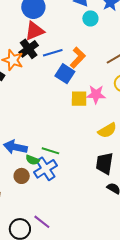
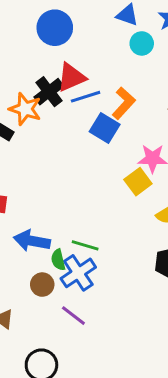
red triangle: (35, 31) -> (71, 77), moved
yellow square: (79, 99) -> (138, 182), moved, turned -36
green semicircle: (32, 160) -> (58, 260), turned 56
purple line: (42, 222) -> (73, 316), moved

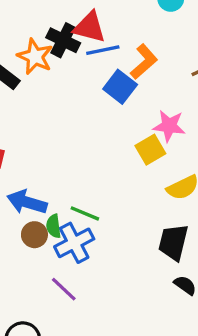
red triangle: (71, 77) -> (89, 27), turned 32
black cross: (49, 92) -> (63, 40), turned -32
brown circle: (42, 285) -> (34, 235), moved

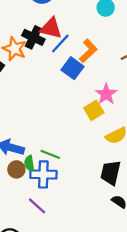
blue line: (103, 50) -> (60, 44), turned -35
pink star: (169, 126) -> (106, 94), turned 30
blue cross: (74, 243) -> (43, 174), turned 30

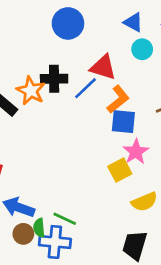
red triangle: (51, 28) -> (103, 67), moved
black cross: (33, 37) -> (54, 79), turned -30
blue square: (72, 68) -> (123, 122), moved, turned -35

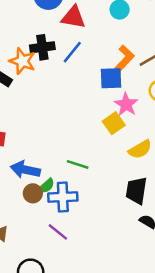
red triangle: (103, 67) -> (73, 17), moved
orange L-shape: (118, 99) -> (125, 58), moved
green line: (65, 219) -> (78, 164), moved
green semicircle: (39, 228) -> (47, 186), turned -119

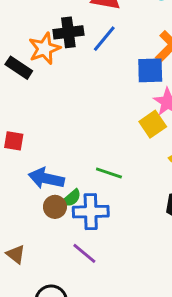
orange star: (22, 61) -> (44, 49), turned 30

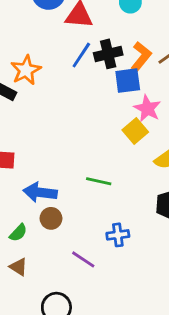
black cross: (68, 32) -> (108, 54), moved
green semicircle: (71, 198) -> (18, 233), moved
blue cross: (91, 212) -> (118, 235), moved, size x0.7

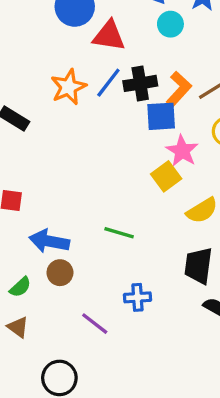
orange star: (26, 70) -> (68, 87), moved

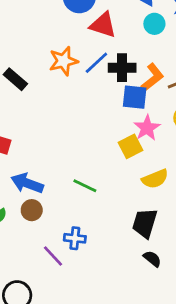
blue cross: (137, 297) -> (75, 238), moved

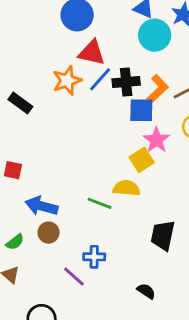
cyan circle: (154, 24) -> (155, 35), size x1.5
red triangle: (103, 25) -> (92, 53), moved
yellow semicircle: (155, 179) -> (126, 188), moved, turned -148
black semicircle: (152, 259) -> (146, 291), moved

